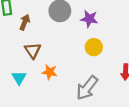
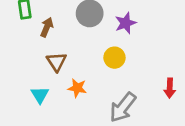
purple star: (89, 19) -> (126, 23), turned -30
yellow circle: (94, 47) -> (114, 58), moved

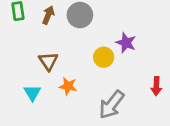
purple star: (126, 23) -> (126, 43), moved, turned -30
brown arrow: (47, 27) -> (48, 15), moved

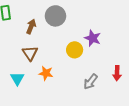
brown arrow: (48, 15) -> (31, 27), moved
gray arrow: (112, 105) -> (90, 82), moved, size x0.7

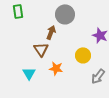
brown arrow: (31, 27) -> (51, 32), moved
yellow circle: (75, 50) -> (83, 55), moved

